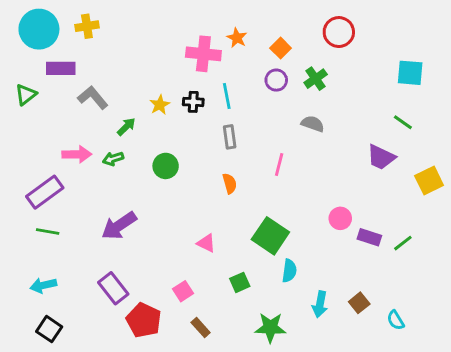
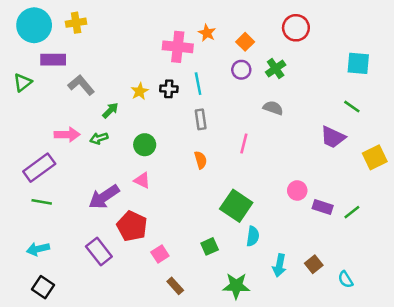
pink triangle: (206, 243) -> (142, 180), moved
red pentagon: (144, 320) -> (132, 226), moved

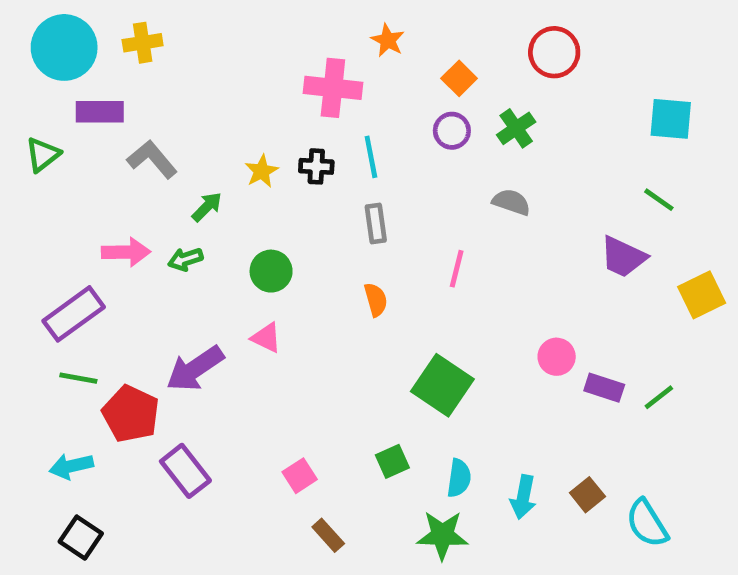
orange star: (207, 33) -> (388, 40), moved
red pentagon: (132, 226) -> (131, 414), moved
cyan semicircle: (253, 236) -> (459, 478), moved
cyan semicircle: (346, 279) -> (647, 523), size x1.5

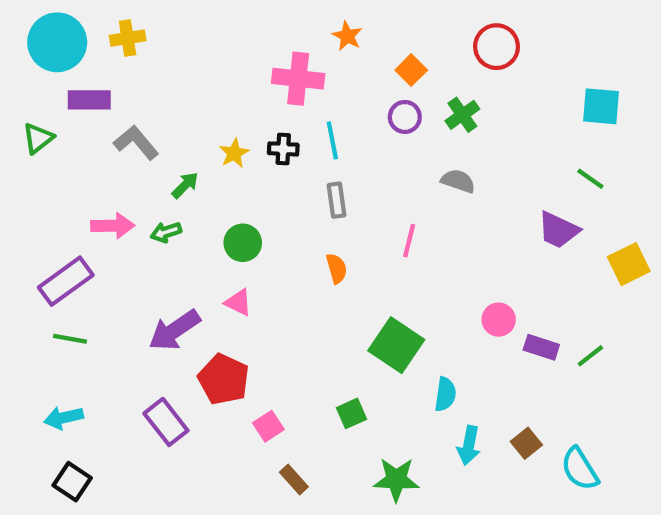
red pentagon: (131, 414) -> (224, 379), moved
cyan semicircle: (459, 478) -> (445, 394), moved

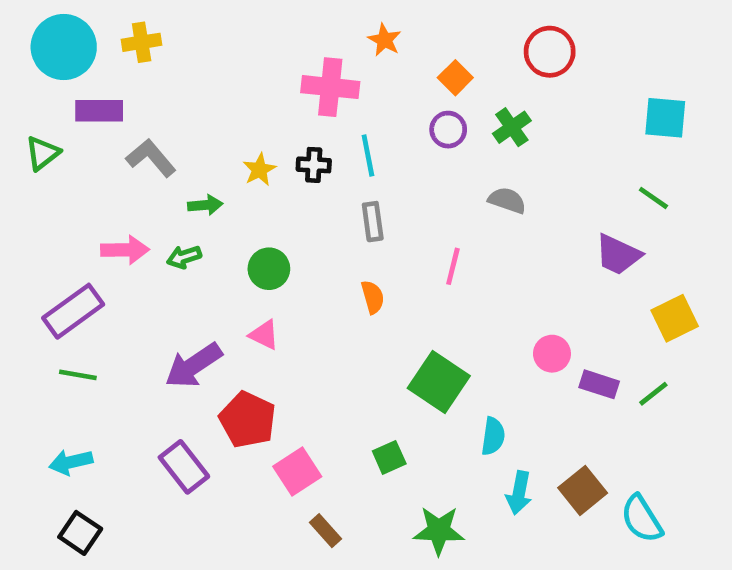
green arrow: (185, 185) -> (205, 205), turned 40
yellow square: (629, 264) -> (675, 318), moved
pink square: (268, 426) -> (297, 472), size x1.4
brown square: (526, 443) -> (583, 490), size x1.4

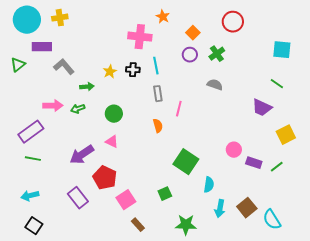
pink line: (453, 266) -> (179, 109), moved

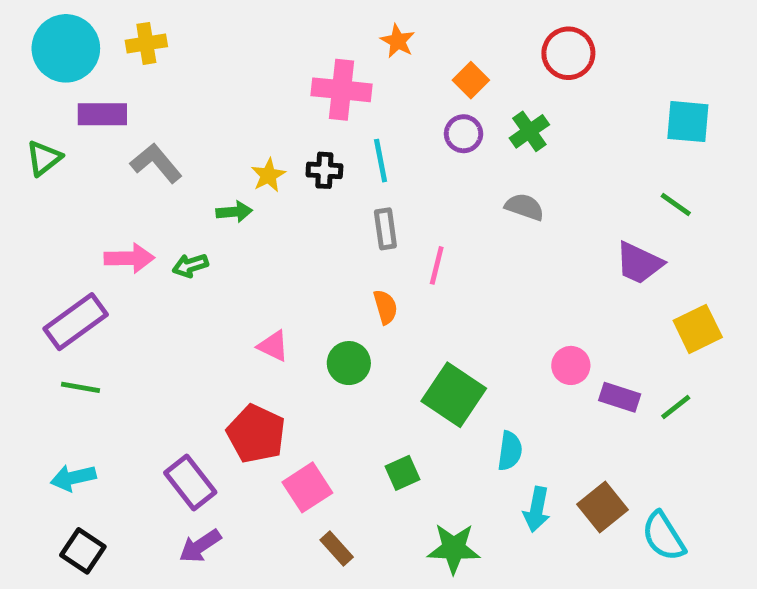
green arrow: (87, 87) -> (234, 212), moved
green circle: (114, 114) -> (349, 363), moved
purple arrow: (82, 155) -> (200, 546), moved, size x0.7

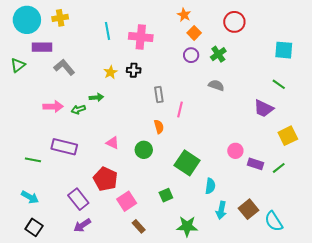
orange star: (398, 41) -> (184, 15), moved
cyan line: (381, 161) -> (107, 31), moved
green arrow: (234, 212) -> (96, 97), moved
purple rectangle: (76, 322) -> (64, 147), moved, turned 50
cyan arrow: (73, 478) -> (30, 197), turned -138

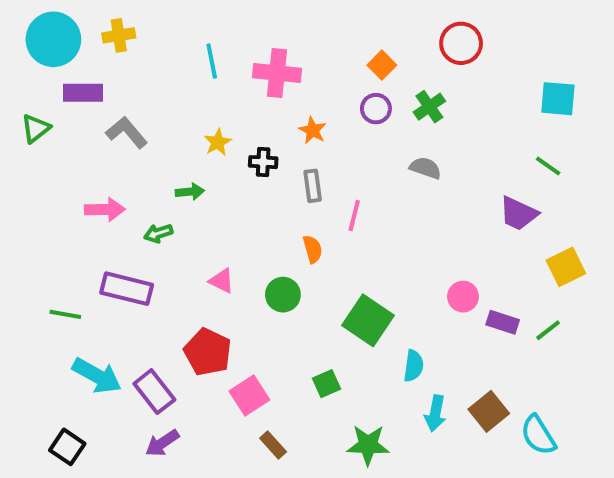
orange star: (184, 15) -> (313, 130), moved
black cross: (134, 70) -> (263, 162), moved
green arrow: (78, 110) -> (158, 233), moved
cyan arrow: (30, 197) -> (97, 376), moved, size x1.4

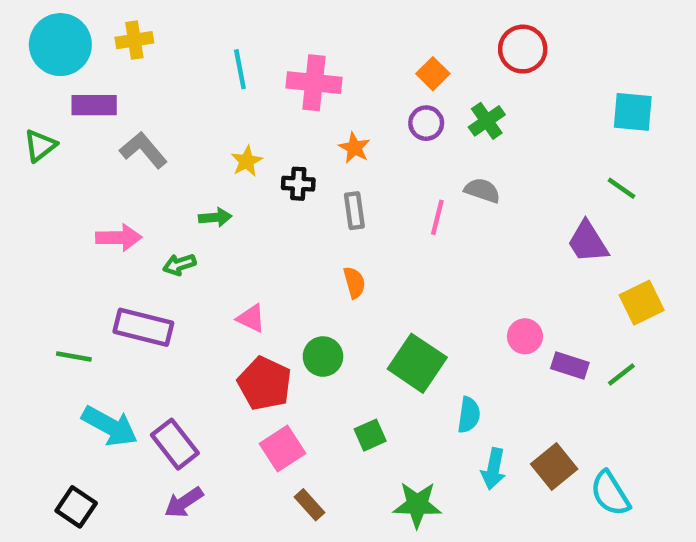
purple trapezoid: (518, 213) -> (588, 242), turned 33
pink line: (354, 215) -> (437, 217), moved
green circle: (283, 295) -> (323, 357), moved
red pentagon: (208, 352) -> (265, 383), moved

